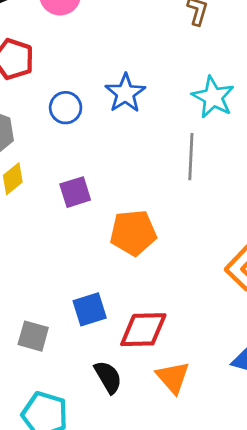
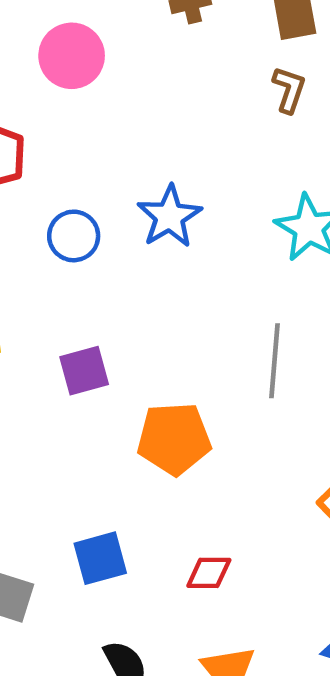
gray line: (191, 157) -> (274, 361), moved
red diamond: (143, 330) -> (209, 573), moved, size x0.6

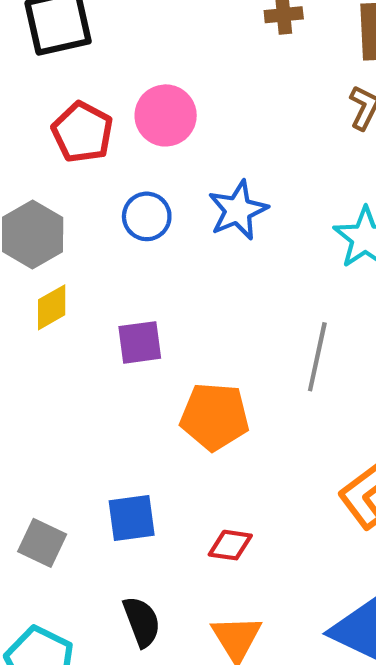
pink circle: (72, 56) -> (166, 115), moved

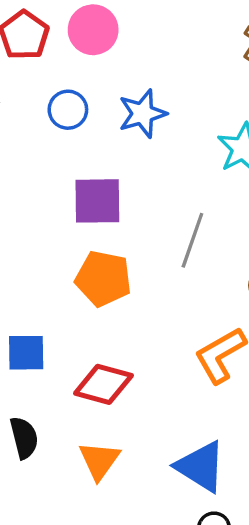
purple square: (140, 342) -> (97, 201), moved, size x1.4
red diamond: (230, 545) -> (103, 384), size x1.6

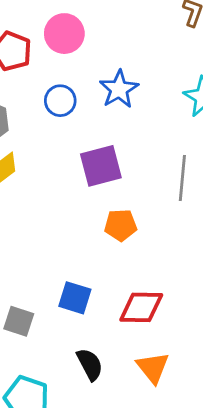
orange pentagon: (103, 279) -> (121, 225), size x0.7
blue square: (26, 353) -> (75, 298), turned 32

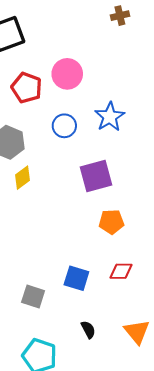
red diamond: (141, 307) -> (121, 271), moved, size x0.7
black semicircle: (90, 364) -> (88, 330), size x0.7

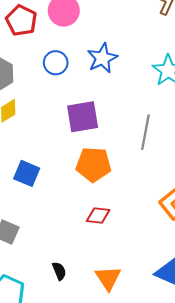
orange pentagon: (111, 222) -> (94, 164), size x1.4
blue square: (76, 278) -> (27, 173), moved

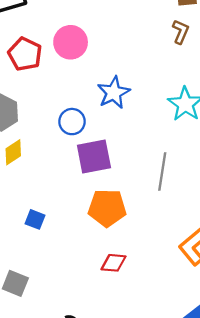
blue circle: (56, 63) -> (72, 122), moved
blue square: (27, 173) -> (35, 219), size x0.7

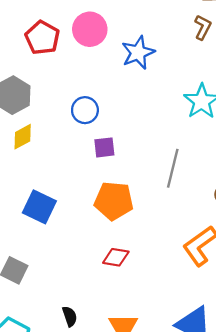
blue star: (114, 93) -> (138, 53), moved
purple square: (94, 157) -> (104, 147), size x0.6
blue square: (35, 219) -> (39, 207), size x1.6

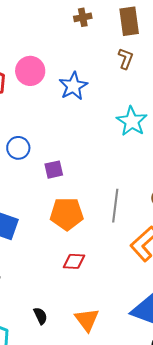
blue circle: (85, 110) -> (18, 148), moved
gray line: (173, 168) -> (115, 206), moved

